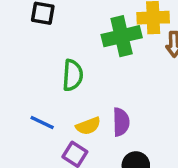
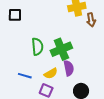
green cross: (122, 36) -> (61, 49), moved

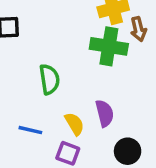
green cross: (61, 49) -> (109, 46), moved, turned 35
yellow semicircle: (51, 73) -> (74, 124), turned -88

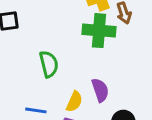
yellow semicircle: (74, 124) -> (74, 102), turned 60

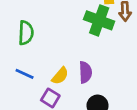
green semicircle: (49, 64) -> (26, 33), moved

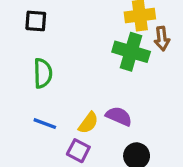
purple semicircle: (85, 72) -> (119, 116), turned -60

